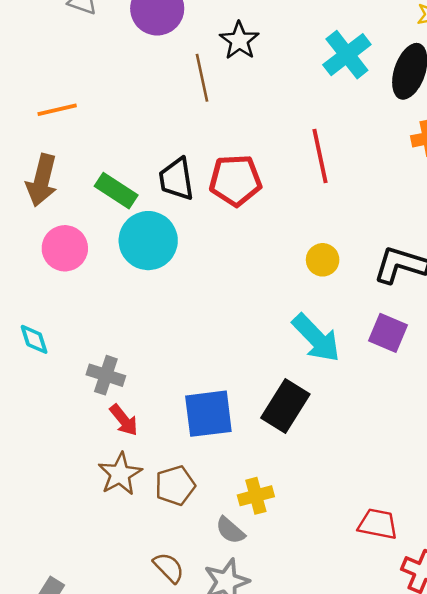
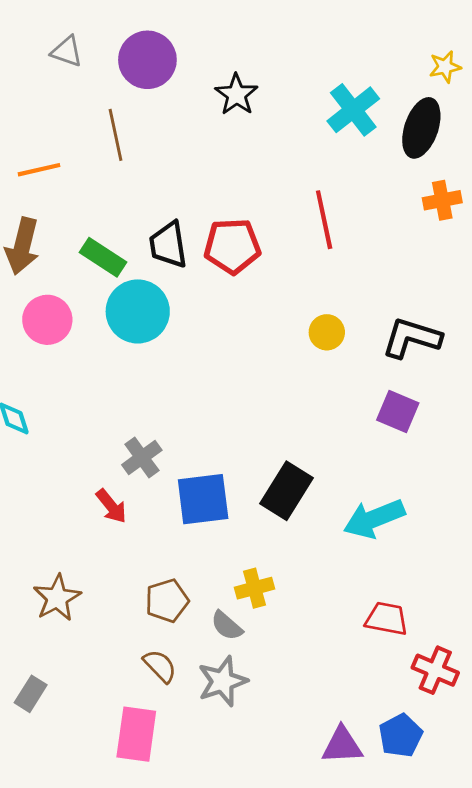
brown line: (202, 78) -> (115, 135), moved
cyan arrow: (316, 338) -> (374, 519), moved, turned 112
gray cross: (106, 375) -> (142, 457), moved, turned 36
brown star: (120, 474) -> (57, 598), moved
brown pentagon: (175, 485) -> (167, 601), moved

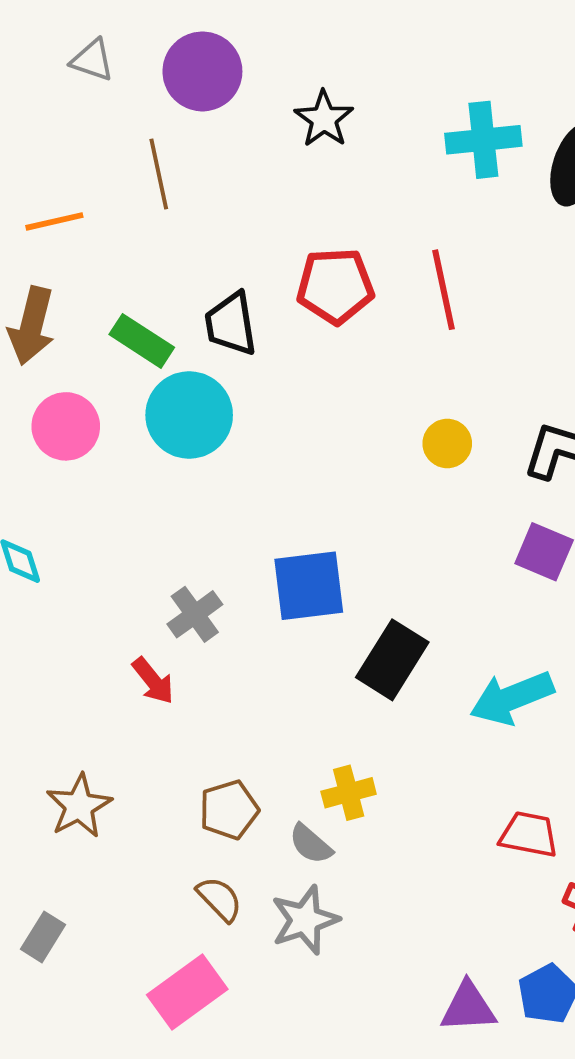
cyan cross: (353, 110) -> (483, 140), turned 32
red pentagon: (232, 246) -> (335, 286), moved
blue square: (203, 499) -> (309, 586), moved
pink rectangle: (136, 734) -> (187, 992), turned 46

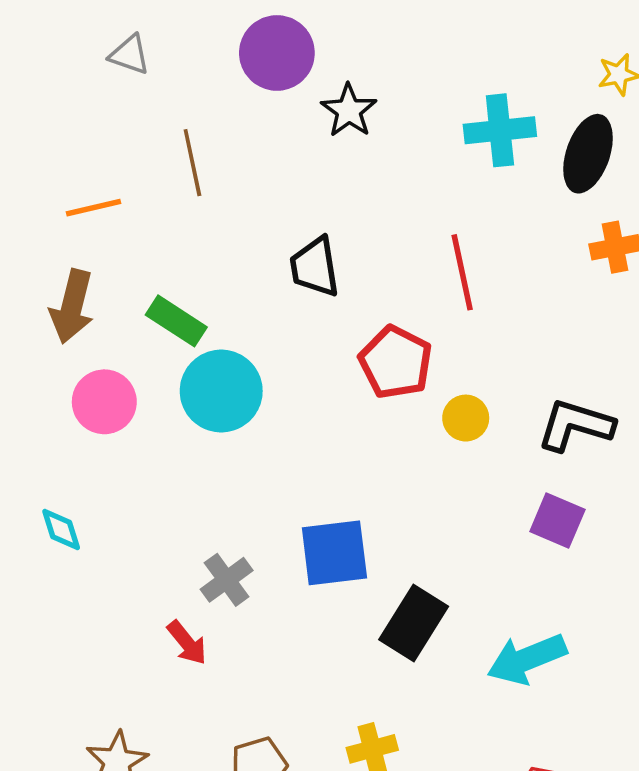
purple circle: (202, 71) -> (277, 53), moved
red pentagon: (335, 286) -> (396, 362), moved, turned 30
black trapezoid: (231, 324) -> (315, 267), moved

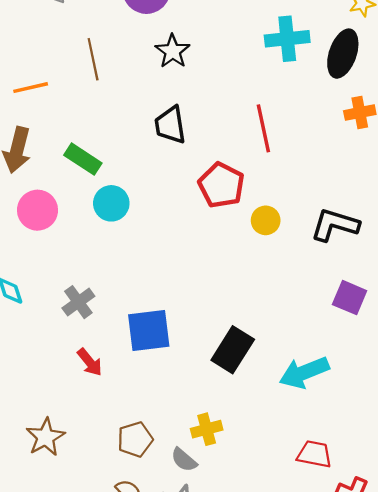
black star: (349, 111) -> (173, 51), moved
cyan circle: (221, 391) -> (111, 203), size x0.7
purple square: (557, 521) -> (350, 298), moved
blue square: (334, 553) -> (149, 330), moved
gray cross: (227, 580) -> (78, 302), moved

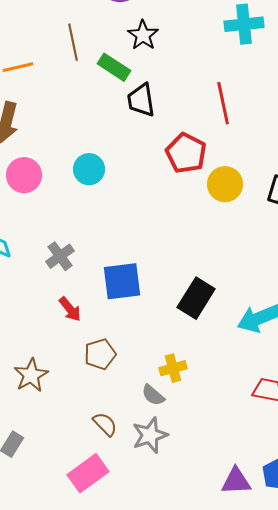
green rectangle: (83, 159) -> (114, 67), moved
yellow circle: (266, 220) -> (225, 184), size x1.4
brown pentagon: (135, 439) -> (100, 354), moved

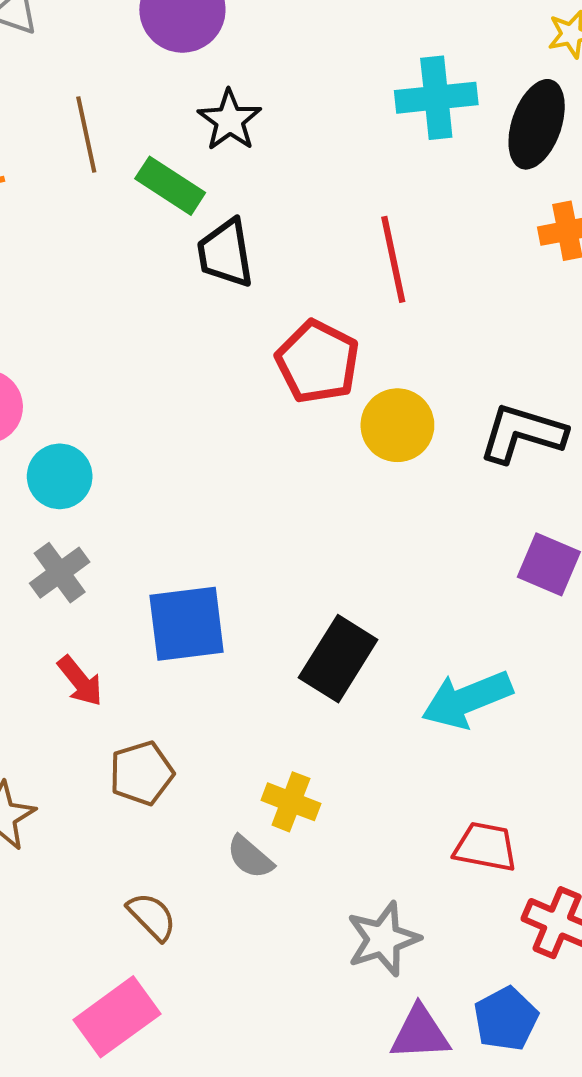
cyan circle: (89, 169) -> (60, 476), moved
yellow cross: (173, 368) -> (291, 802), turned 36
gray star: (150, 435) -> (383, 939), moved

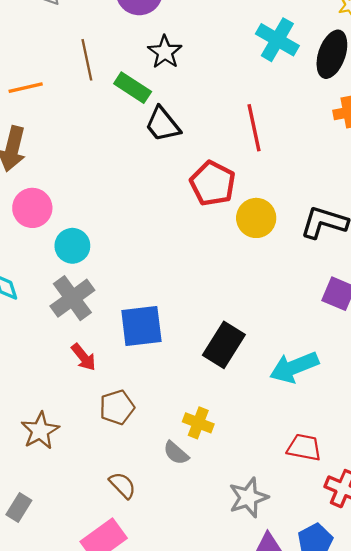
cyan cross: (436, 98) -> (277, 40), turned 36
black trapezoid: (225, 253) -> (163, 124), turned -30
gray cross: (60, 573) -> (72, 298), size x1.4

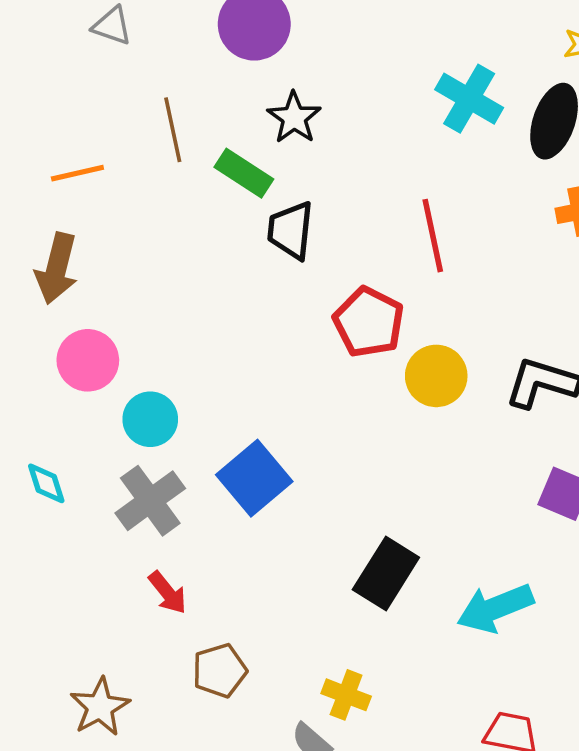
black trapezoid: (163, 124) -> (291, 230), turned 45
blue square: (141, 326) -> (254, 478), moved, turned -33

